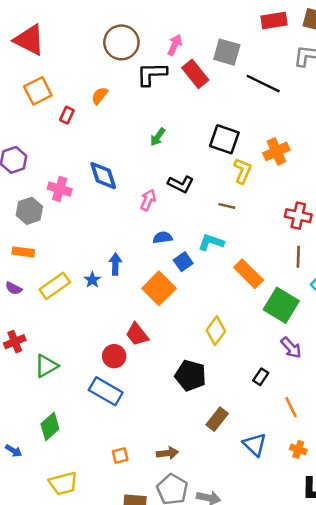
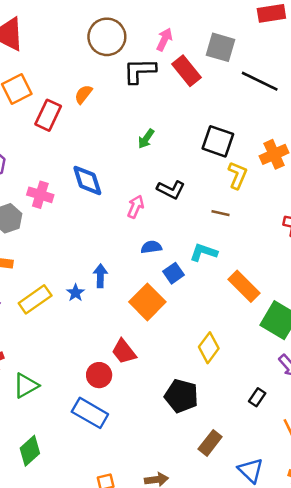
red rectangle: (67, 115) -> (48, 115), size x1.6

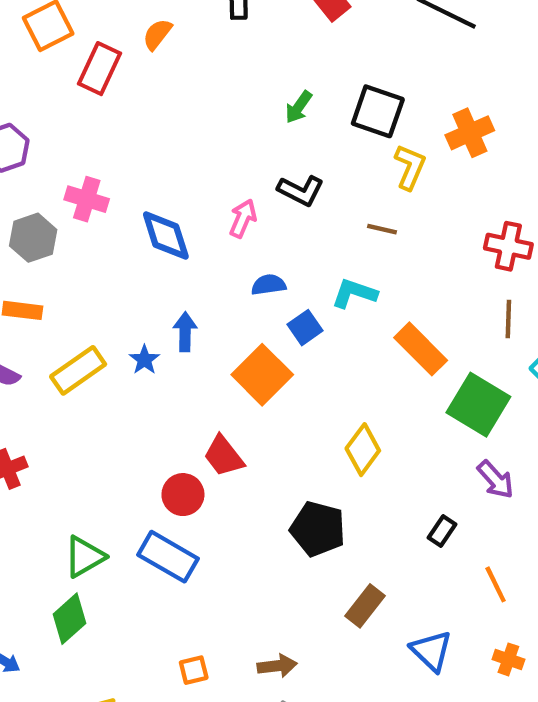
green arrow: (146, 139) -> (299, 107), moved
blue diamond: (87, 180) -> (166, 236), moved
green triangle: (26, 386) -> (85, 557), moved

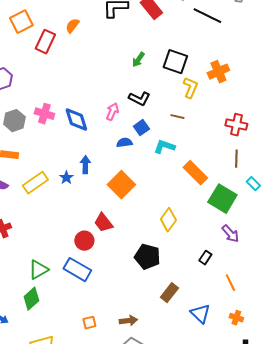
pink cross: (87, 199) -> (44, 114), moved
blue square: (305, 328) -> (141, 128), moved

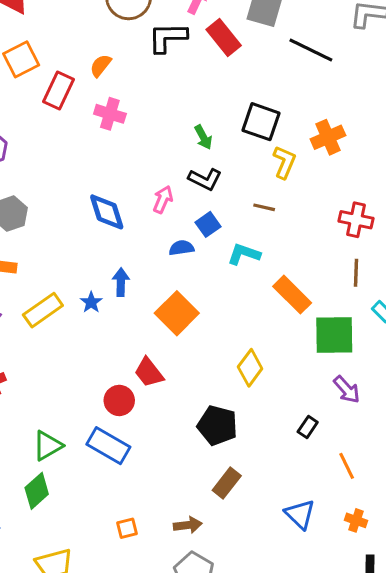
green arrow: (138, 60) -> (203, 137), moved, turned -63
pink cross: (44, 114) -> (110, 114), moved
green square: (222, 199) -> (334, 335), turned -32
brown rectangle: (169, 293) -> (227, 483), moved

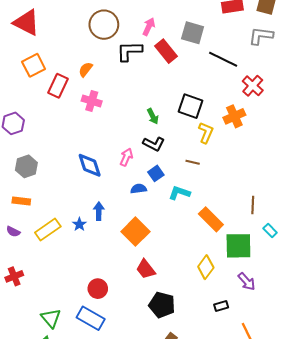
red cross: (356, 220) -> (253, 86), moved, turned 30
yellow diamond: (250, 368) -> (206, 267), moved
red trapezoid: (149, 372) -> (146, 269), moved
black rectangle: (308, 427) -> (221, 306), turned 40
green triangle: (48, 446) -> (51, 318), turned -40

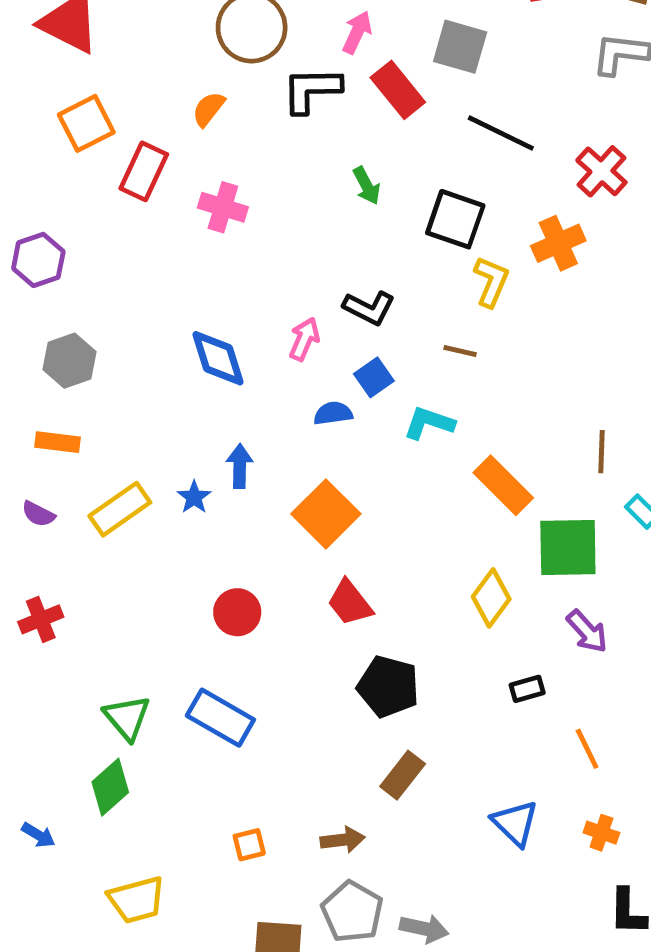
black line: (223, 59) -> (501, 133), moved
orange semicircle: (86, 69) -> (208, 109), moved
green arrow: (153, 116) -> (367, 186), moved
red circle: (98, 289) -> (237, 612), moved

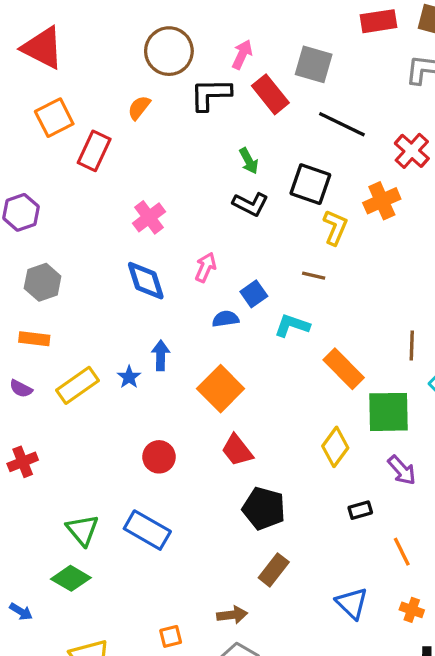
pink cross: (223, 207) -> (149, 217), moved, turned 36
black L-shape: (369, 308) -> (250, 204), moved
green diamond: (110, 787) -> (71, 578), turned 72
orange square: (249, 845) -> (171, 636), moved

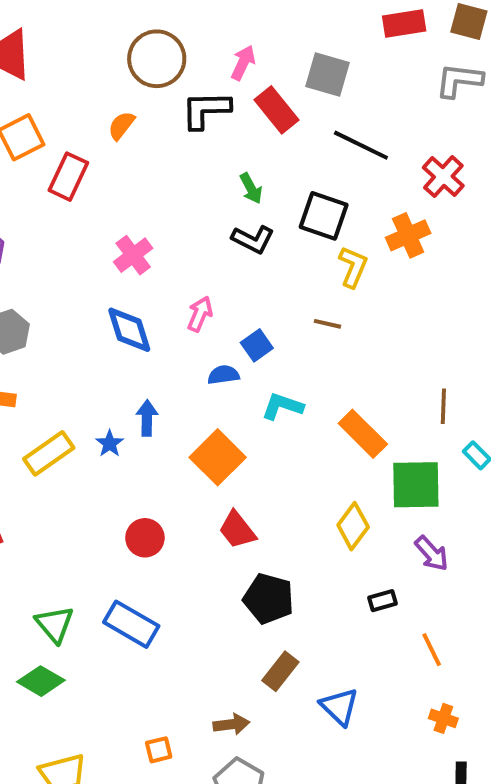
cyan L-shape: (292, 325) -> (282, 406), moved
blue triangle: (352, 603) -> (339, 707), moved

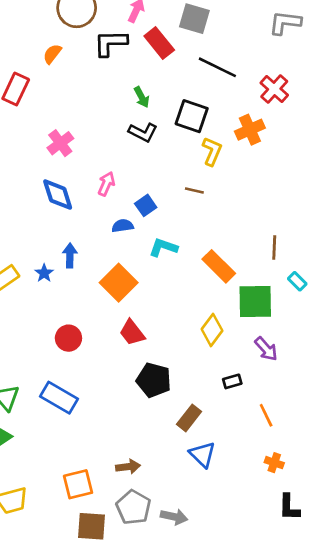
brown rectangle: (280, 671) -> (189, 418), moved
orange square: (159, 750) -> (78, 484), size x1.6

